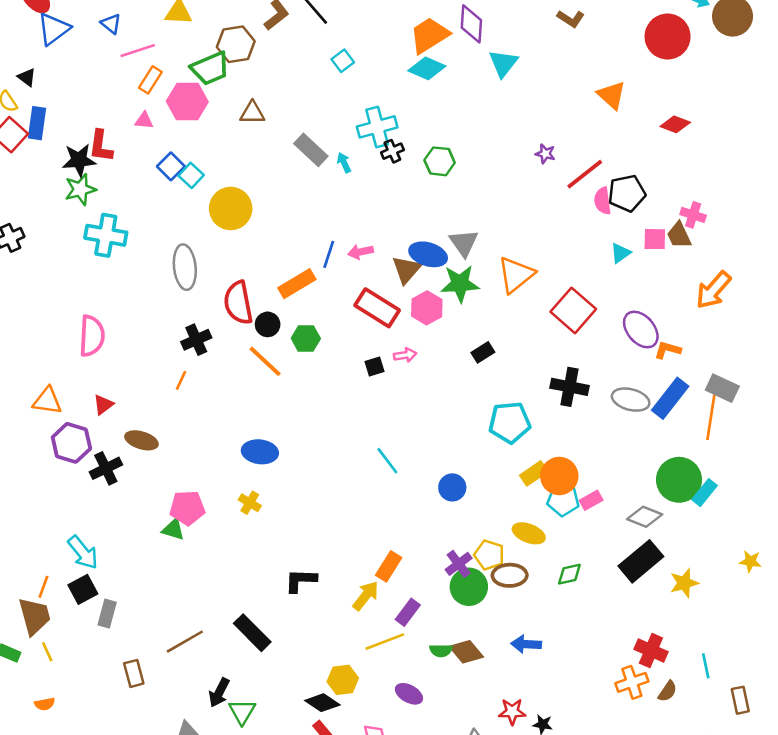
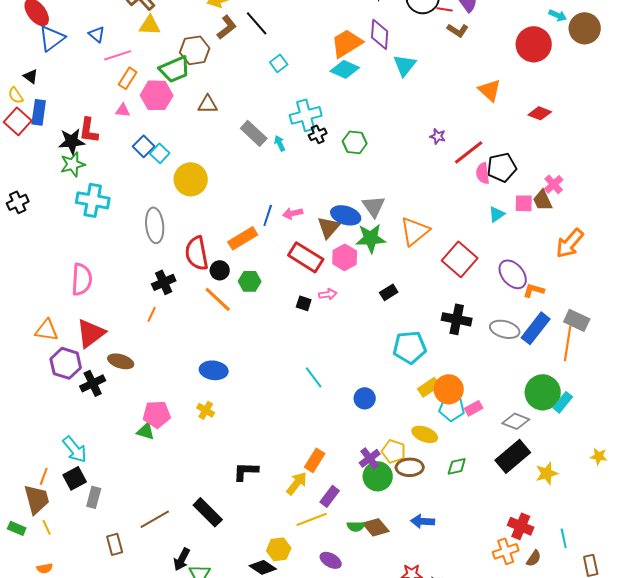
pink cross: (693, 215) -> (554, 184), turned 30
black square: (375, 366) -> (304, 303), turned 35
red triangle: (103, 405) -> (91, 333), size x1.8

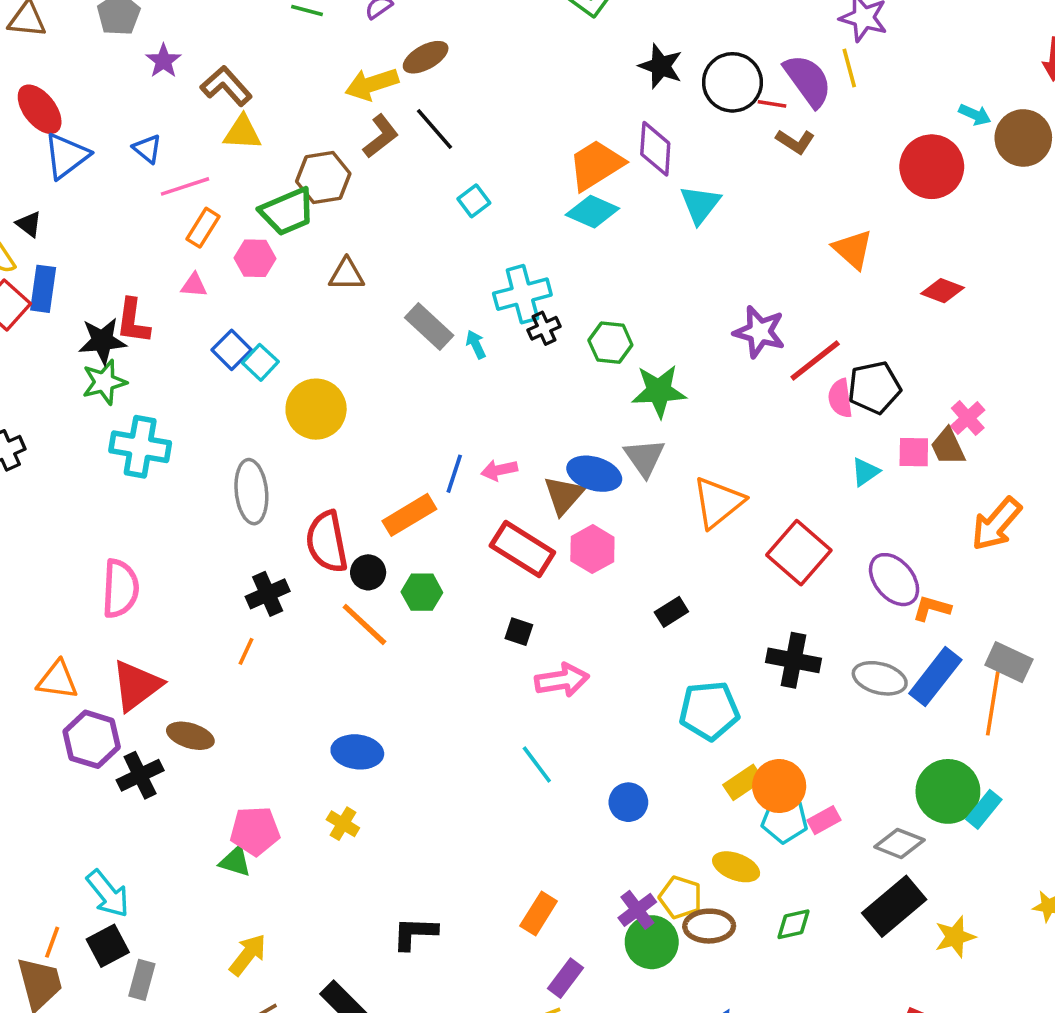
pink hexagon: (157, 95) -> (255, 258), size x0.7
purple star: (438, 136) -> (759, 332), size x1.8
green star: (371, 238) -> (659, 391), moved
pink arrow: (328, 294) -> (562, 680), moved, size x1.6
yellow arrow: (297, 483) -> (248, 955), moved

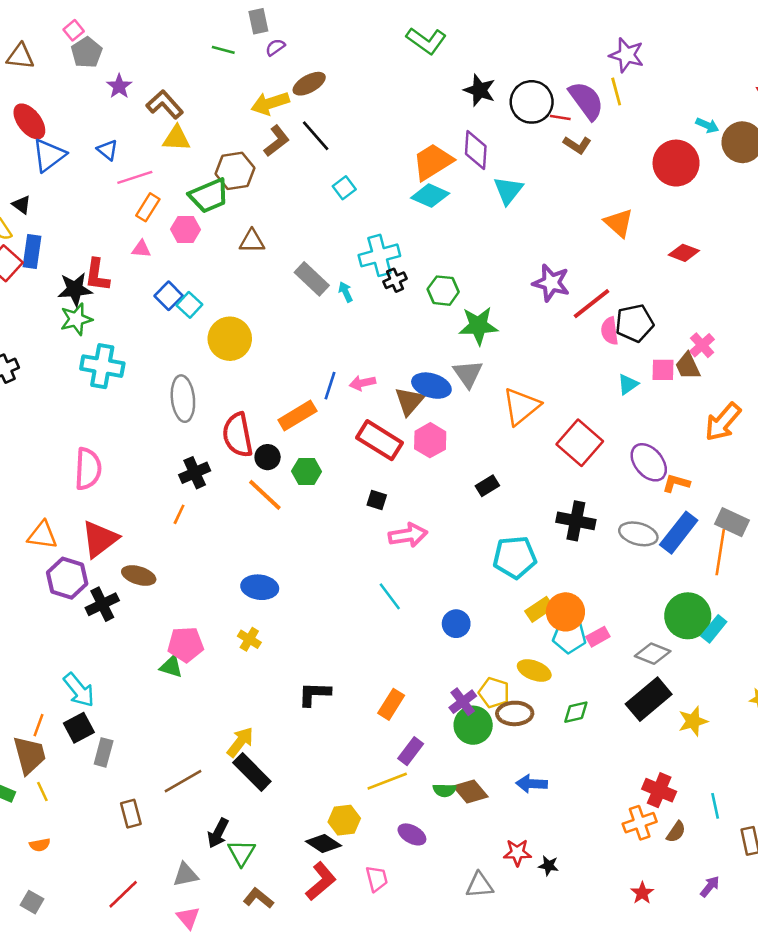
black L-shape: (415, 933) -> (314, 694), moved
yellow arrow: (248, 955) -> (240, 742), moved

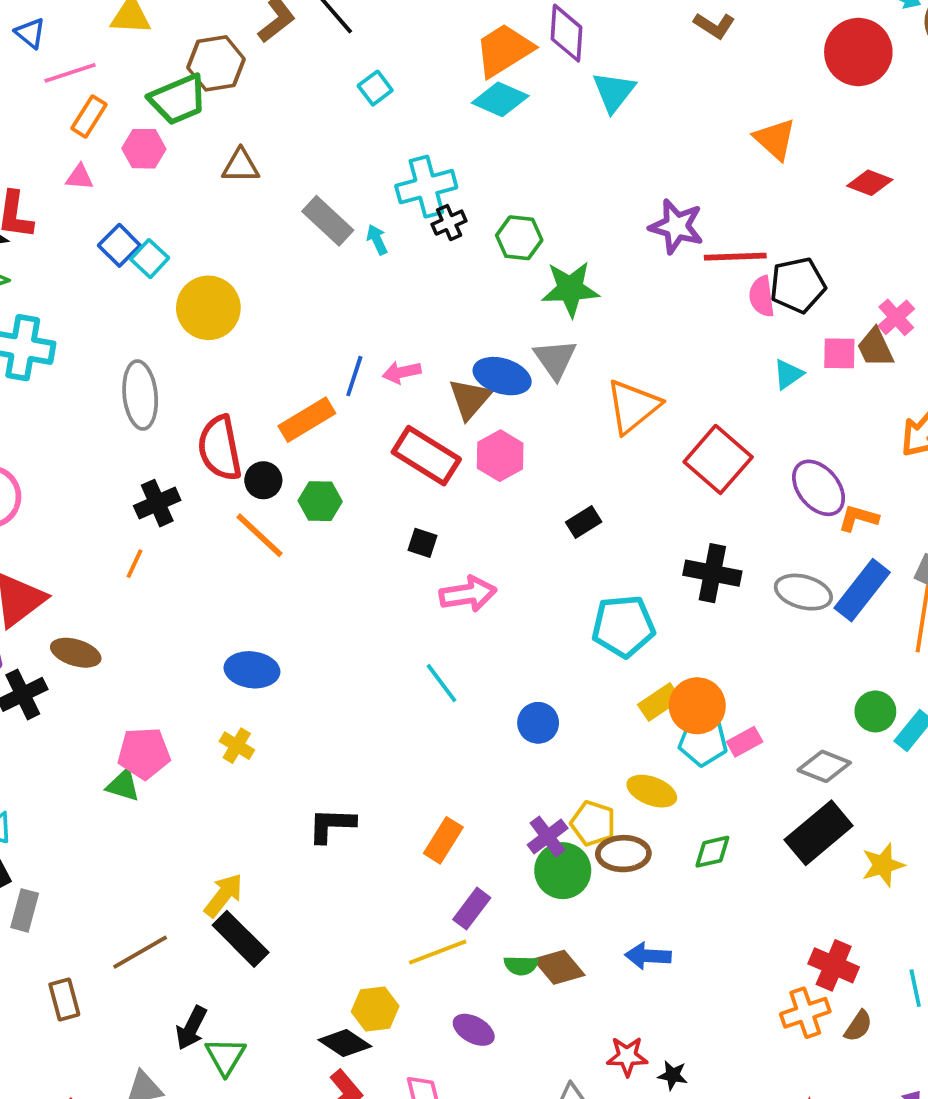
red line: (591, 304) -> (735, 257), turned 36
green circle: (688, 616) -> (875, 711), size x0.6

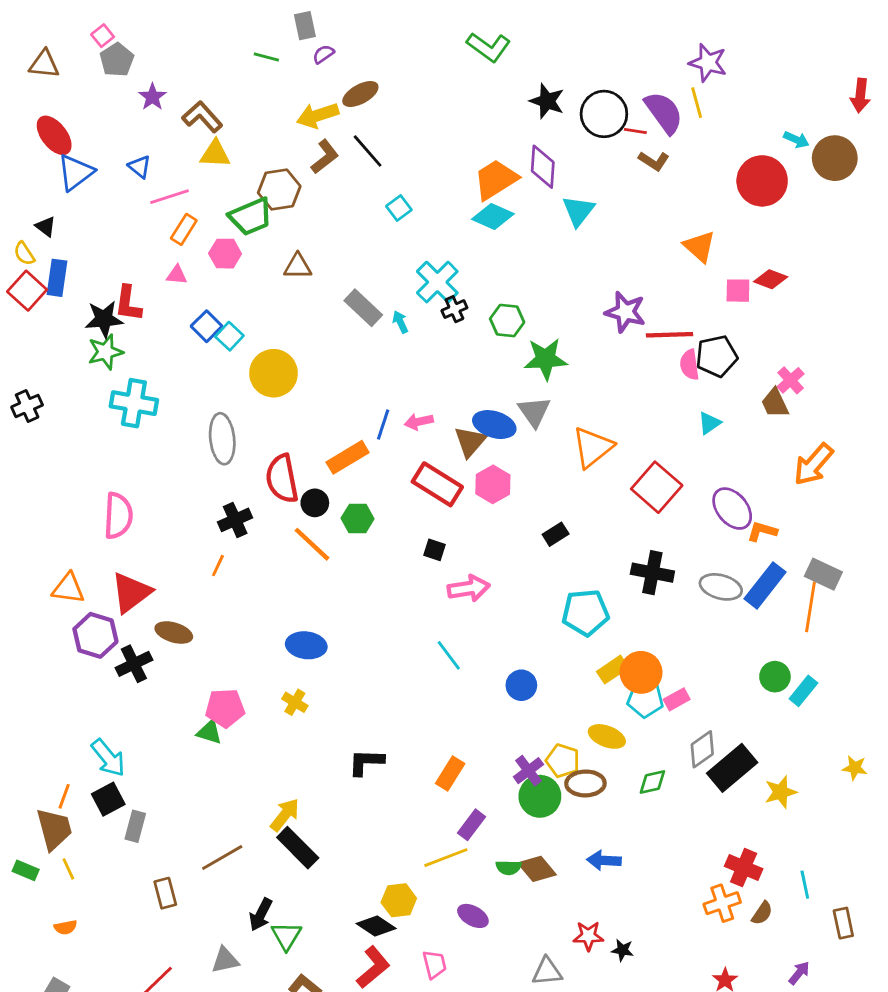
cyan cross: (426, 187) -> (437, 282), turned -30
pink square: (839, 353) -> (738, 291), moved
gray diamond: (824, 766) -> (702, 749), moved, turned -57

